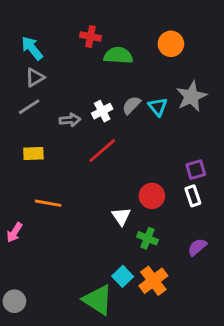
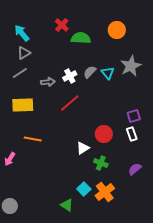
red cross: (90, 36) -> (62, 25), turned 32
yellow rectangle: (33, 153) -> (23, 105), size x1.5
white triangle: (121, 216) -> (83, 148), turned 32
green triangle: (98, 300) -> (67, 205), size x0.6

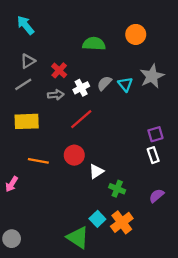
red cross: (62, 25) -> (59, 70), moved
cyan arrow: (22, 33) -> (26, 25), moved
red circle: (104, 134) -> (74, 155), moved
green triangle: (67, 205) -> (78, 237), size x1.5

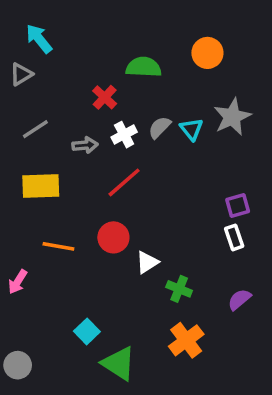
gray triangle: (28, 61) -> (21, 74), moved
red cross: (59, 70) -> (105, 97), moved
cyan square: (97, 219) -> (87, 331), moved

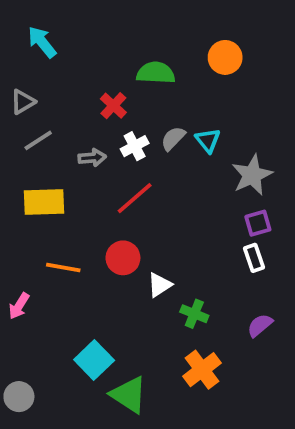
gray triangle: (21, 74) -> (23, 102), moved
gray star: (232, 117) -> (252, 175), moved
cyan square: (87, 331) -> (94, 360), size x1.4

